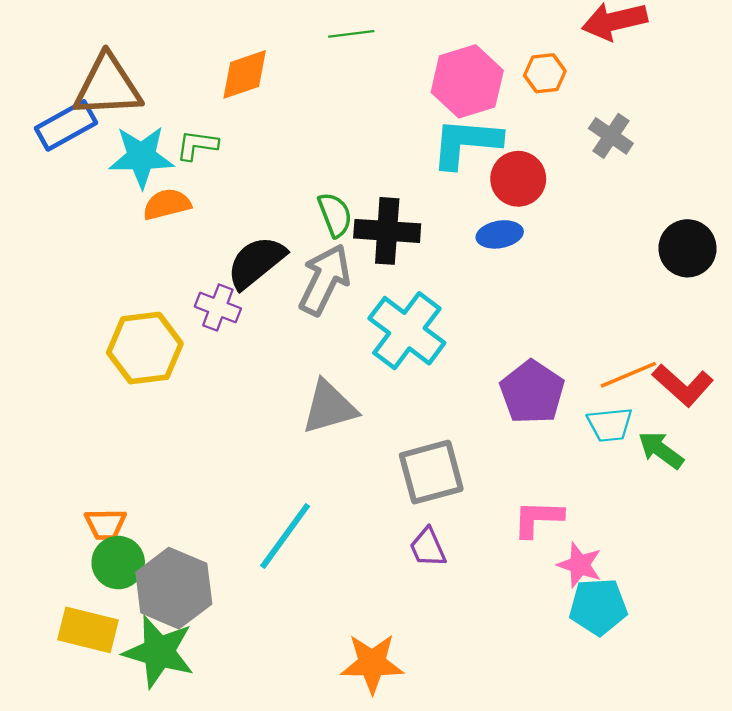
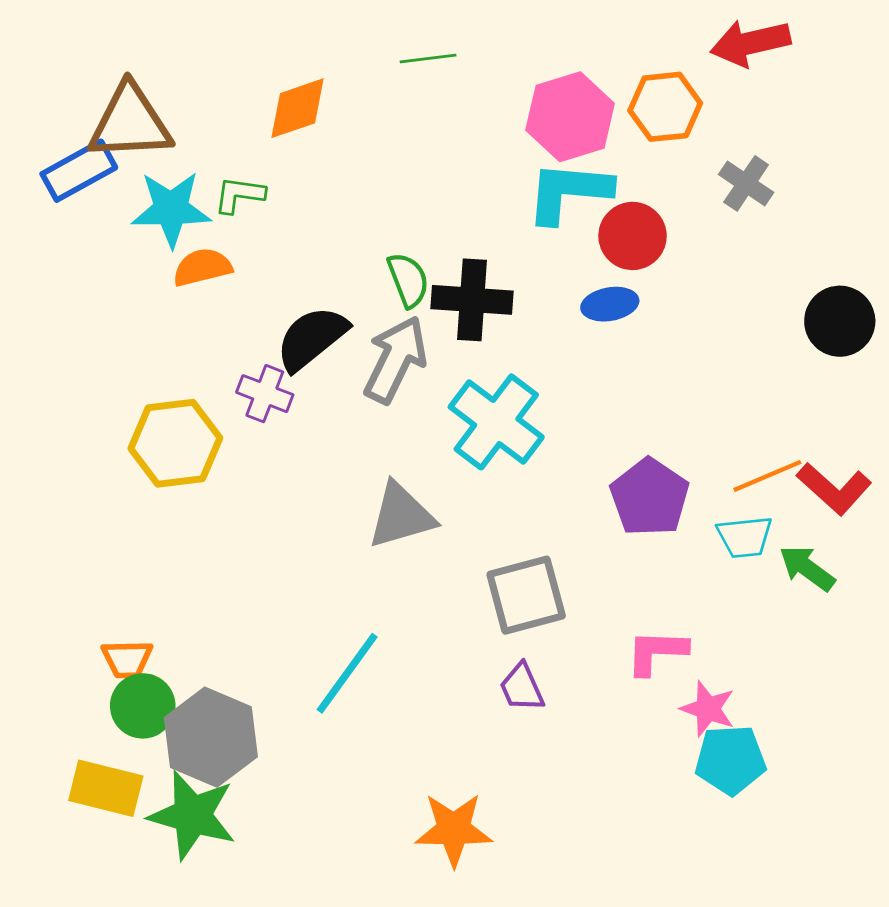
orange hexagon: (545, 73) -> (665, 107), size x1.4

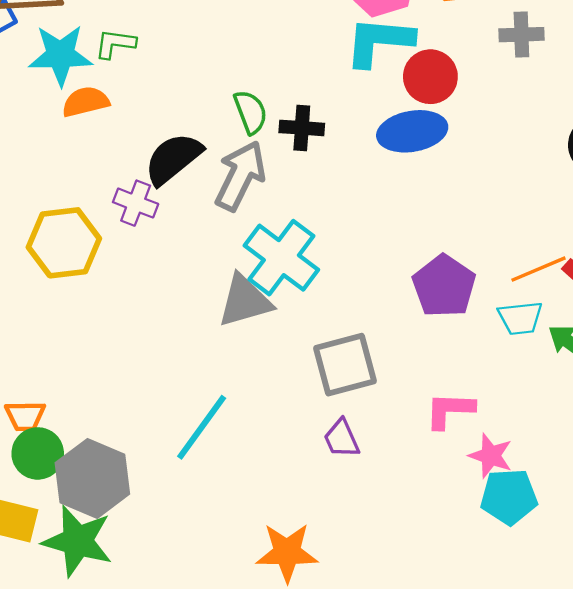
gray cross: (746, 183) -> (521, 35), turned -36
black cross: (472, 300) -> (302, 128), size x0.7
blue ellipse: (610, 304) -> (412, 131), size x1.5
cyan cross: (496, 422) -> (281, 258), moved

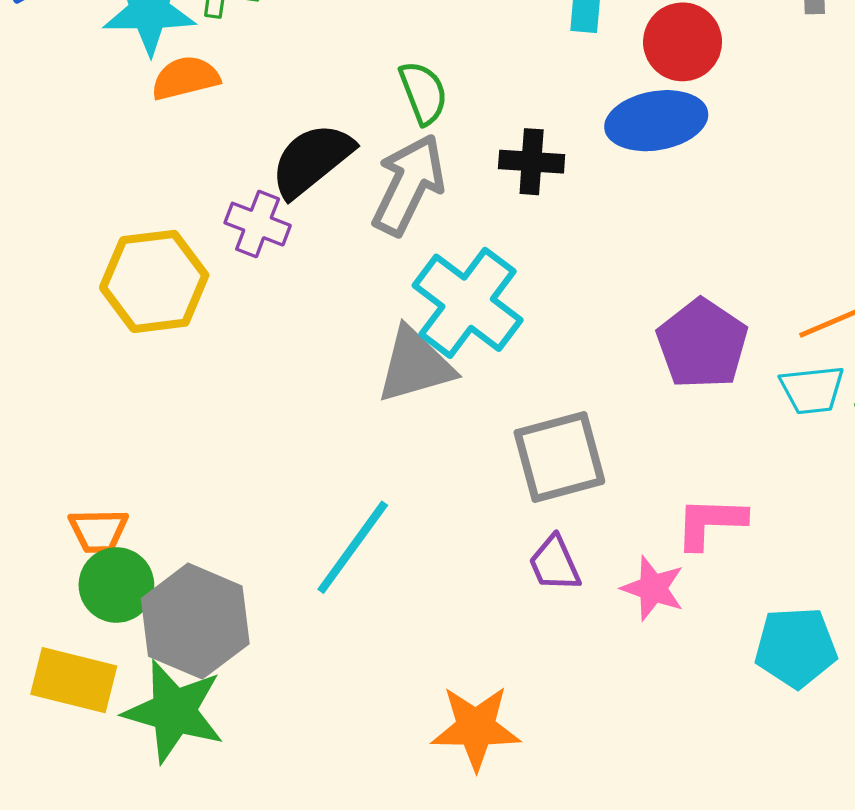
black cross: (302, 128) -> (532, 162), moved
pink star: (491, 456) -> (653, 588), moved

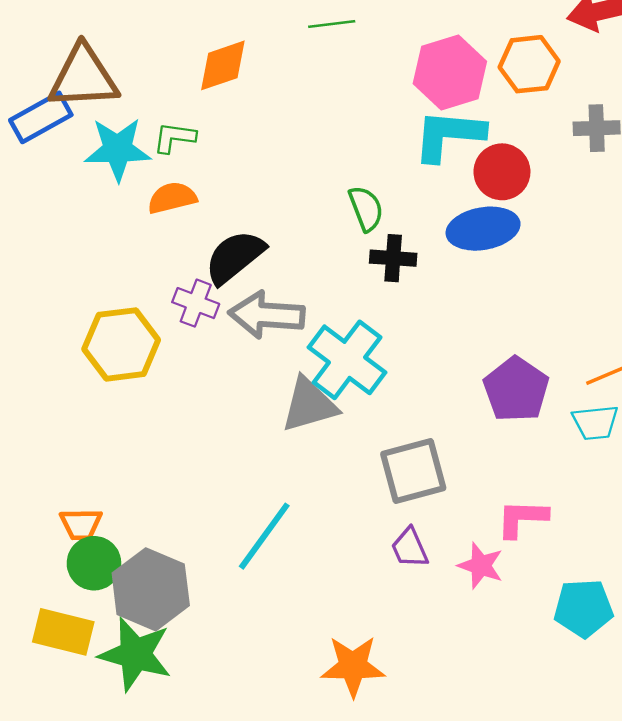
orange semicircle: (185, 78) -> (172, 198), moved
green semicircle: (423, 93) -> (366, 208), moved
gray arrow: (408, 185) -> (267, 315), moved, turned -112

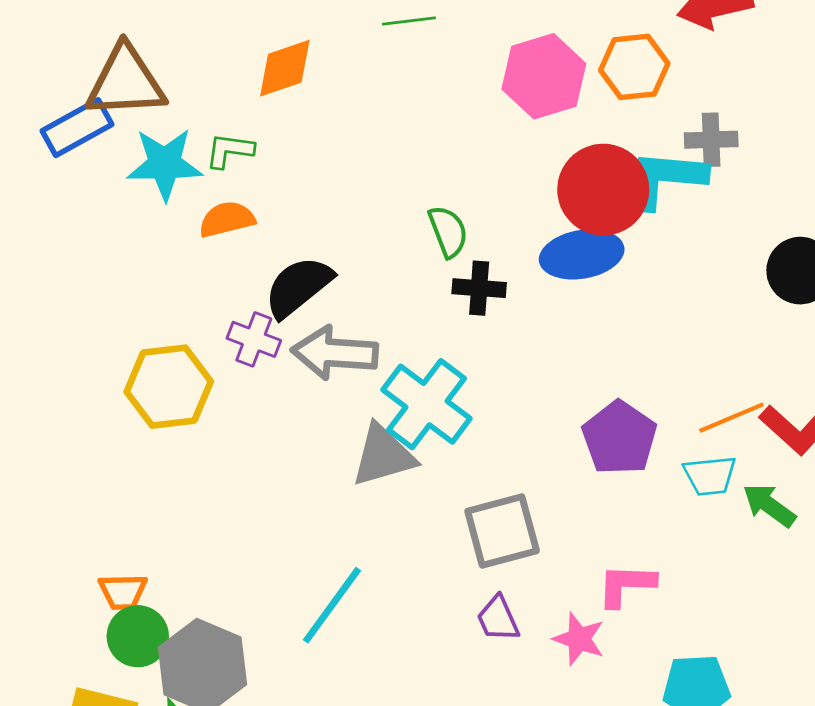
cyan L-shape: (449, 135) -> (665, 179), moved
red circle: (502, 172) -> (603, 190), size x1.4

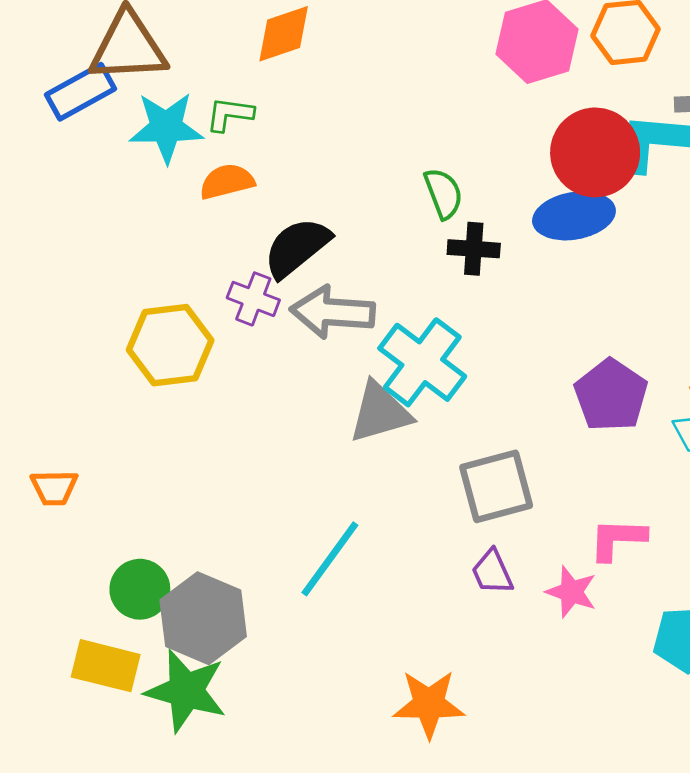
orange trapezoid: (123, 592) -> (54, 488), moved

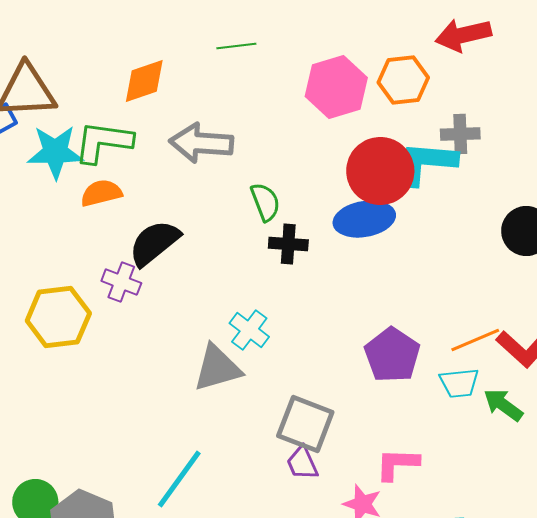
green L-shape: (230, 114) -> (103, 142), size x1.6
gray arrow: (333, 312) -> (201, 143), moved
cyan cross: (422, 362) -> (249, 330), size x0.6
gray square: (496, 486) -> (305, 424), turned 36
purple trapezoid: (492, 572) -> (302, 463), moved

